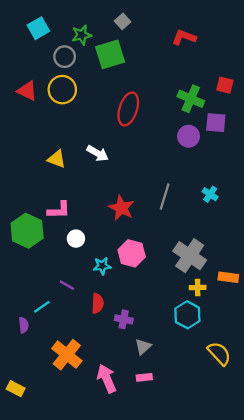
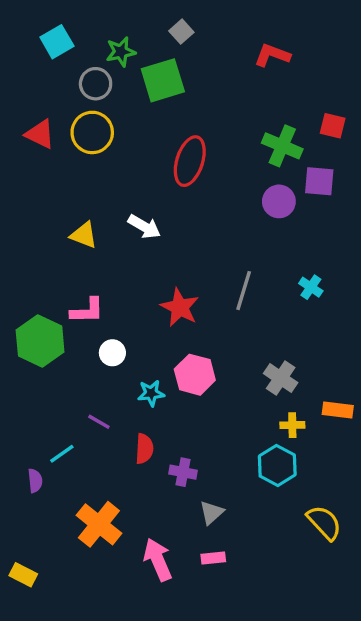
gray cross: (190, 256) -> (281, 378), size x0.7

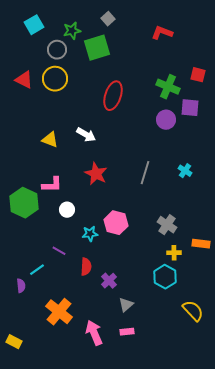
red star: (180, 307) -> (96, 174), moved
purple cross: (183, 472) -> (109, 281), turned 35

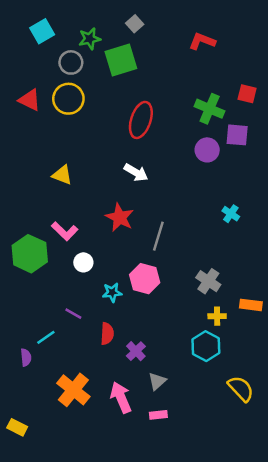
white arrow: (86, 135) -> (136, 172), moved
gray line: (145, 173) -> (158, 236), moved
pink L-shape: (52, 185) -> (65, 231), turned 45
pink arrow: (94, 333) -> (121, 397), moved

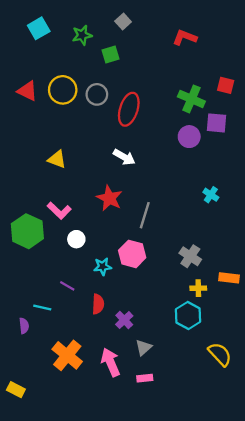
green square: (121, 60) -> (111, 55), size x0.6
gray circle: (71, 62) -> (97, 94), moved
cyan line: (46, 337) -> (42, 308), turned 48

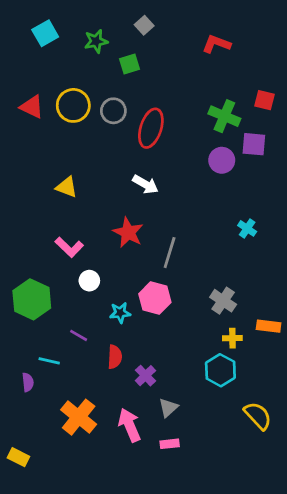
green hexagon: (27, 231) -> (32, 299), moved

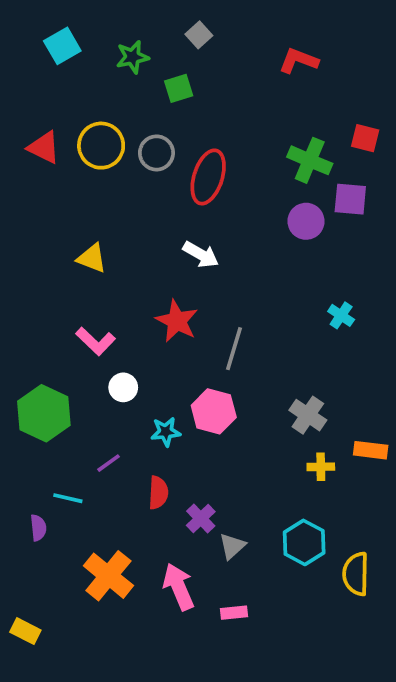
purple line: (79, 335) -> (108, 463), turned -66
cyan hexagon: (220, 370) -> (304, 542), moved
gray triangle: (168, 408) -> (232, 546), moved
yellow semicircle: (258, 416) -> (356, 574), turned -136

